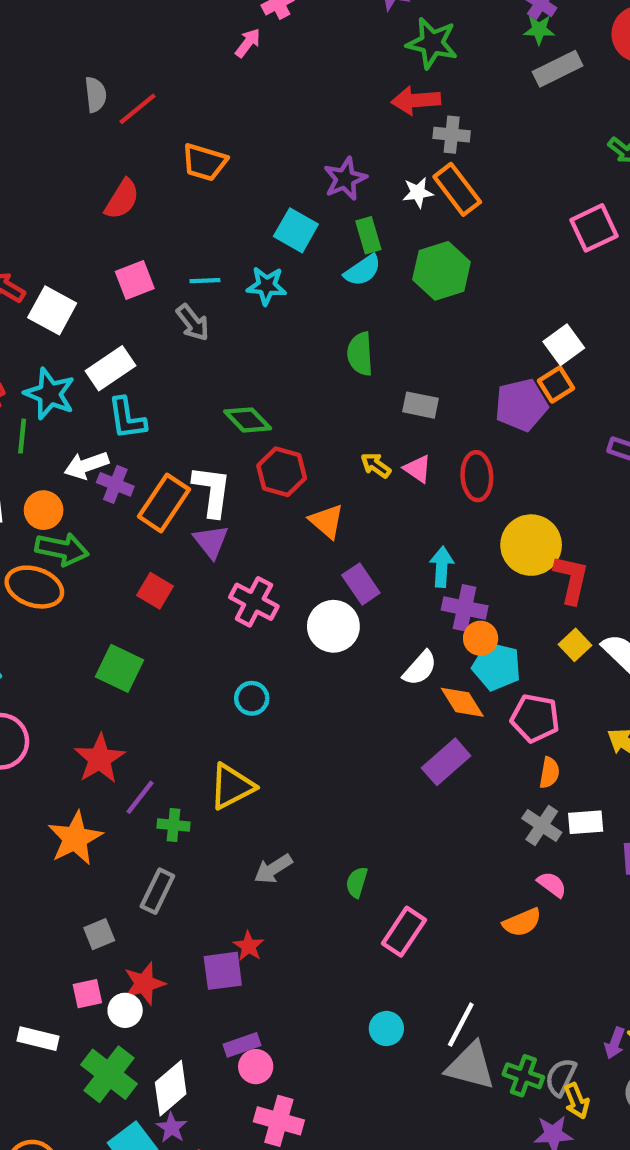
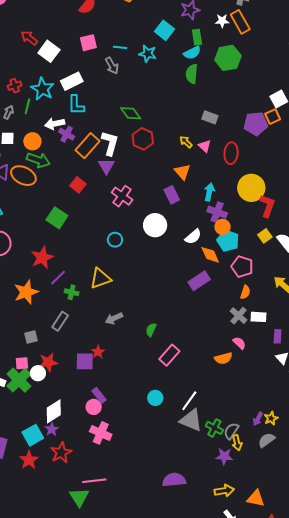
green semicircle: (360, 354) -> (192, 74), moved
orange triangle: (327, 521) -> (182, 172), moved
white circle: (333, 626) -> (155, 225), moved
purple rectangle: (242, 1045) -> (99, 395), moved, turned 63
green cross: (109, 1074) -> (19, 380), moved

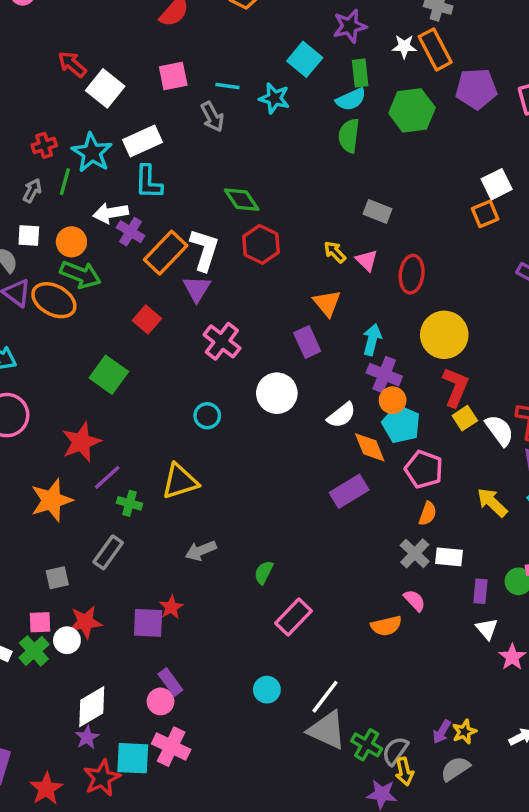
purple pentagon: (256, 124) -> (476, 89), moved
red L-shape: (267, 206) -> (456, 387), moved
green cross: (19, 380) -> (34, 651), size x0.7
cyan square: (33, 435) -> (133, 758), moved, turned 30

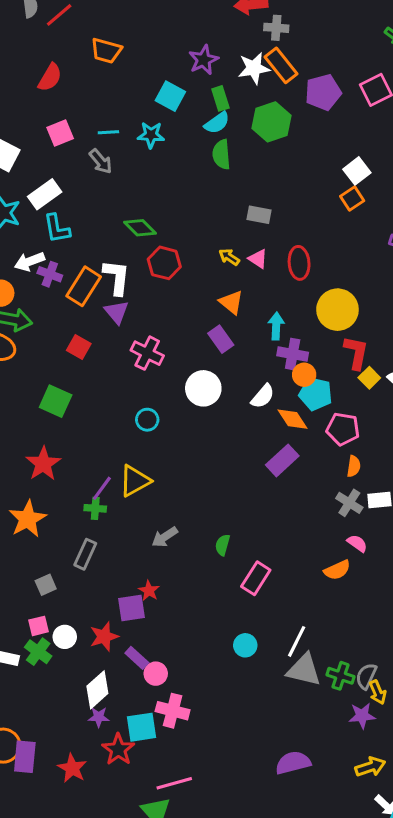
white star: (404, 46) -> (254, 68), size x1.5
purple line: (107, 477) -> (102, 488), moved
red star: (85, 622) -> (104, 637), moved
purple rectangle: (170, 682) -> (137, 658), moved
purple star: (87, 737) -> (99, 717), turned -30

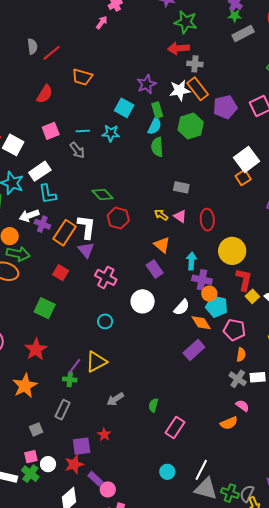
cyan semicircle: (217, 123) -> (155, 126), turned -30
white square: (357, 171) -> (247, 159), size x1.4
purple square: (132, 608) -> (82, 446), moved

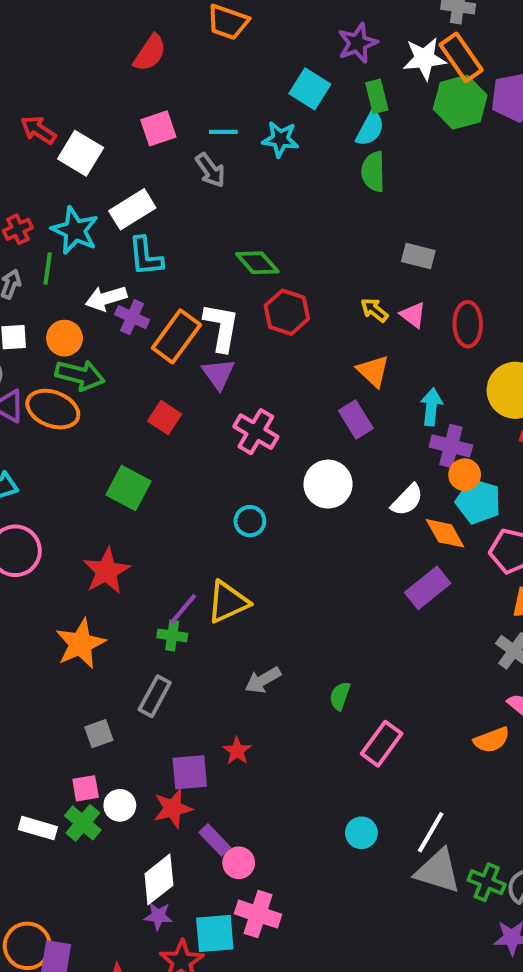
green hexagon: (191, 126) -> (460, 102), moved

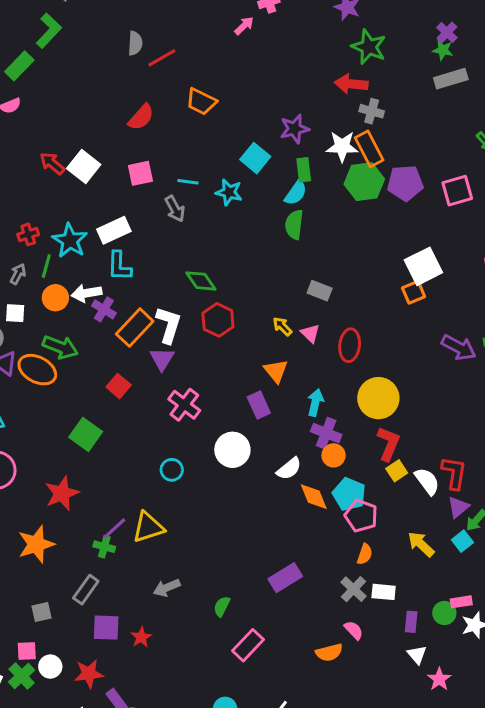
white square: (81, 153) -> (84, 167), moved
orange circle: (64, 338) -> (55, 298), moved
cyan pentagon: (478, 501) -> (349, 494), moved
purple rectangle: (428, 588) -> (285, 578), moved
purple square: (190, 772) -> (106, 628), moved

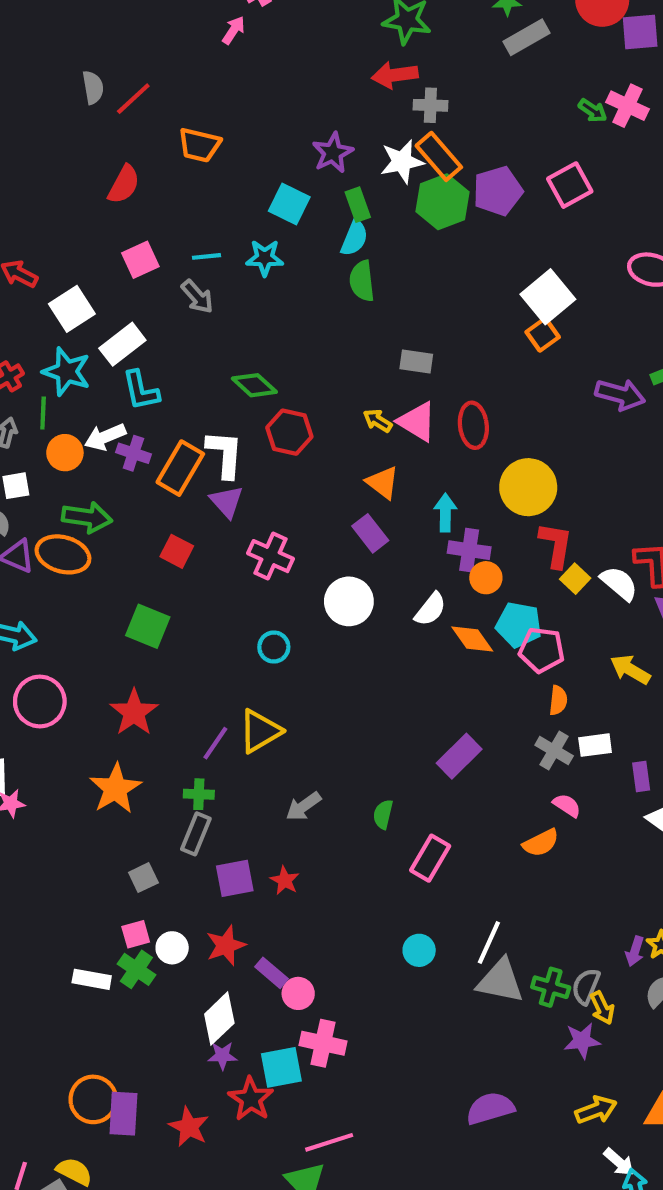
white square: (84, 167) -> (72, 309), moved, turned 32
pink triangle: (310, 333) -> (417, 422), size x1.5
green cross: (104, 547) -> (199, 794), moved

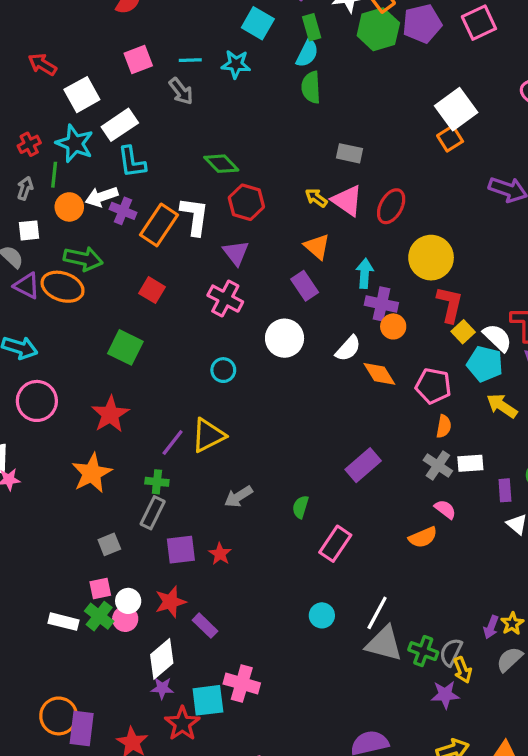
red ellipse: (473, 425) -> (391, 206), turned 32
purple triangle: (227, 502) -> (236, 253), moved
cyan pentagon: (519, 625) -> (485, 364), moved
pink circle: (298, 993) -> (125, 619), moved

